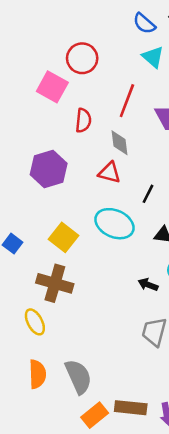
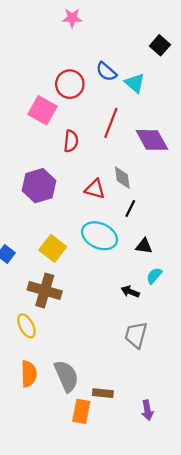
blue semicircle: (144, 23) -> (106, 72), moved
gray diamond: (119, 143) -> (122, 178), moved
brown rectangle: (131, 408) -> (103, 393), moved, size x0.7
orange rectangle: (95, 415) -> (81, 411), turned -40

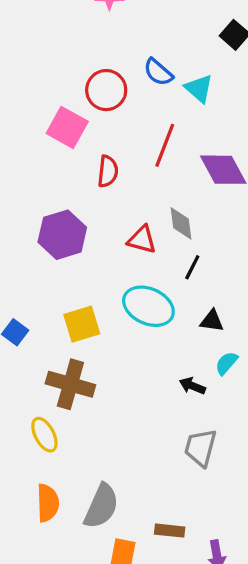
yellow square: (53, 248) -> (82, 324), turned 35
gray semicircle: (66, 376) -> (101, 506), turned 48
brown rectangle: (103, 393) -> (170, 531), moved

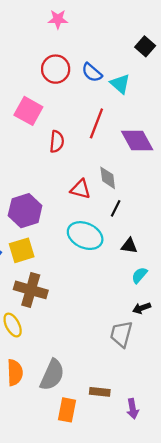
red circle: (106, 90) -> (56, 69), moved
purple hexagon: (62, 235) -> (25, 211), moved
yellow square: (82, 324) -> (22, 250), moved
black arrow: (192, 386) -> (142, 308), moved, turned -42

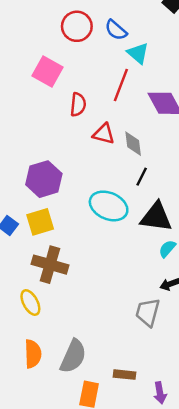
cyan triangle: (120, 84) -> (138, 53), moved
red triangle: (81, 189) -> (104, 134), moved
black triangle: (129, 246) -> (156, 217), size x1.8

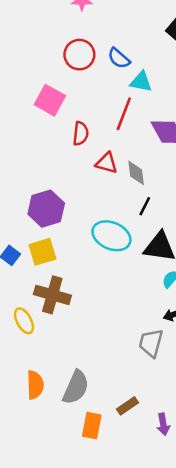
cyan triangle: (138, 53) -> (141, 82), turned -30
yellow ellipse: (30, 302) -> (24, 321), moved
brown rectangle: (124, 375) -> (127, 406), turned -40

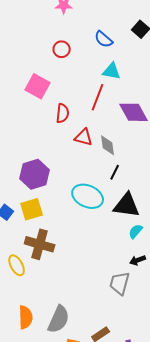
red circle: (79, 55) -> (62, 49), size x0.7
blue semicircle: (119, 58) -> (104, 39), moved

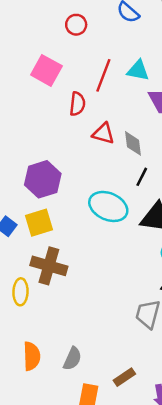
cyan triangle: (112, 71) -> (138, 70), moved
red line: (98, 97) -> (103, 75), moved
yellow ellipse: (17, 265) -> (20, 292), turned 30
gray semicircle: (59, 319) -> (72, 359), size x0.7

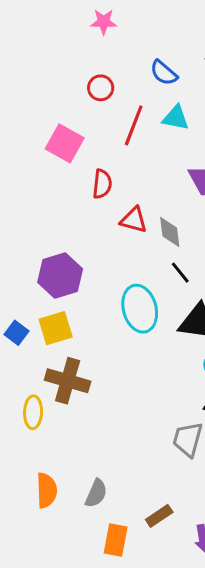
cyan triangle: (138, 70) -> (176, 118), moved
red line: (103, 75) -> (134, 125), moved
black line: (142, 177) -> (180, 273), turned -66
cyan ellipse: (108, 206) -> (140, 309), turned 51

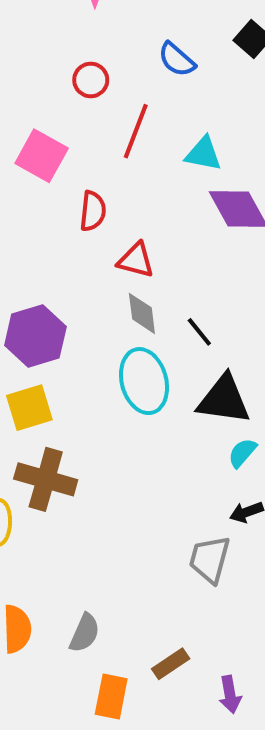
cyan triangle: (176, 118) -> (203, 154), moved
gray diamond: (170, 232) -> (142, 313), moved

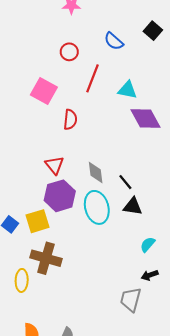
red triangle: (136, 260) -> (54, 165), moved, turned 36
purple hexagon: (35, 336) -> (60, 196), moved
black triangle: (224, 400) -> (133, 206), moved, size x0.7

